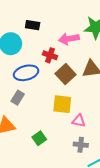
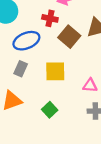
yellow square: (62, 104) -> (55, 71), moved

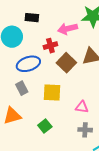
red cross: (50, 18) -> (50, 46), turned -32
gray rectangle: (21, 69) -> (22, 88), turned -56

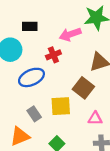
brown square: (66, 63) -> (83, 88), moved
gray rectangle: (22, 88) -> (34, 114), moved

